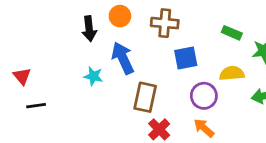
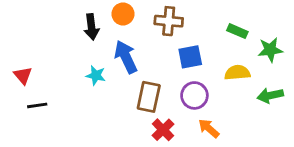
purple circle: (204, 96) -> (194, 95), moved

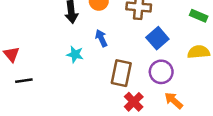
blue arrow: (126, 57) -> (101, 38), size x0.6
blue square: (190, 57) -> (157, 38), turned -30

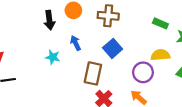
blue square: (157, 38) -> (113, 48), moved
purple circle: (161, 72) -> (143, 72), moved

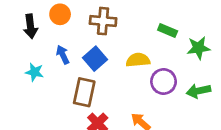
blue square: (113, 48) -> (95, 59), moved
yellow semicircle: (160, 55) -> (138, 60), moved
purple circle: (143, 72) -> (164, 82), moved

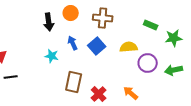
brown rectangle: (84, 92) -> (74, 82), moved

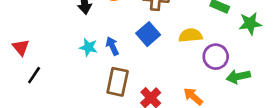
blue arrow: (73, 43) -> (112, 46), moved
green arrow: (174, 70) -> (238, 77), moved
black line: (11, 77) -> (34, 75), turned -48

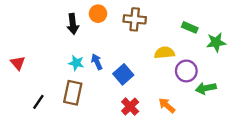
blue square: (148, 34) -> (123, 74), moved
black line: (34, 75) -> (38, 102), moved
brown rectangle: (118, 82) -> (73, 93), moved

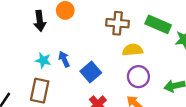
brown cross: (135, 19) -> (118, 23), moved
green rectangle: (190, 27) -> (158, 24), size x1.5
purple circle: (186, 71) -> (138, 77), moved

